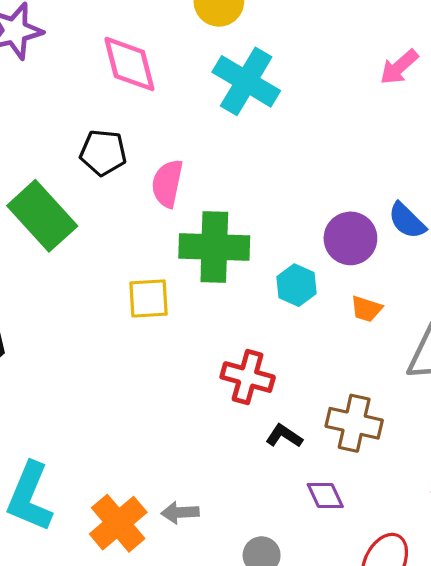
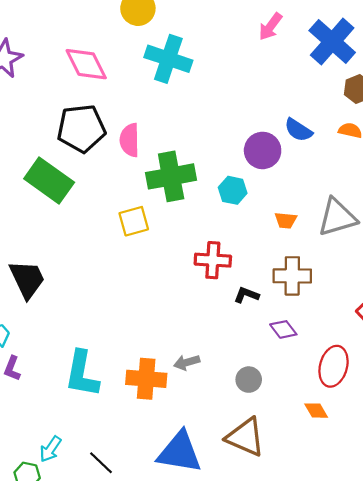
black pentagon: (103, 153) -> (81, 128), size x1.5
orange trapezoid: (366, 309) -> (286, 220), moved
orange cross: (118, 523) -> (146, 379), turned -33

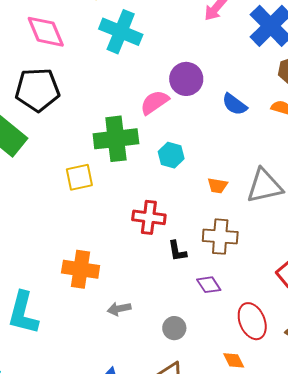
pink semicircle: (130, 140) -> (155, 102), moved, turned 52
purple circle: (263, 150) -> (186, 79), moved
black L-shape: (246, 295) -> (177, 251), turned -125
red ellipse: (334, 366) -> (252, 321), turned -42
orange cross: (146, 379) -> (81, 269), moved

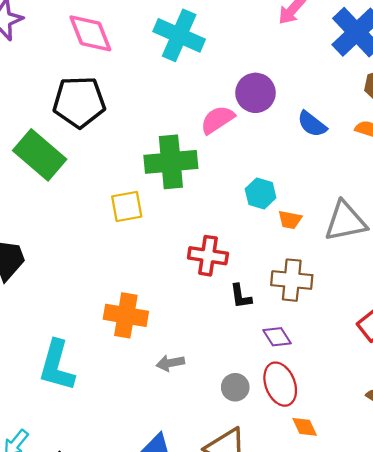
cyan hexagon: (171, 155) -> (261, 193), moved
red ellipse: (252, 321) -> (280, 384), moved

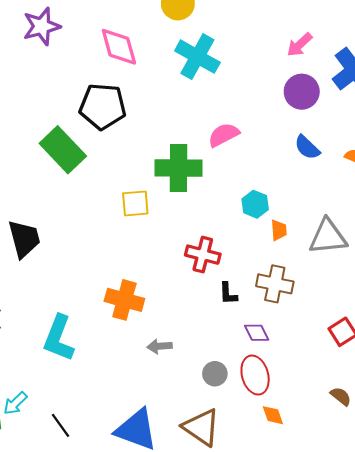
purple circle: (256, 93) -> (302, 92), moved
orange trapezoid: (290, 220) -> (279, 230), turned -110

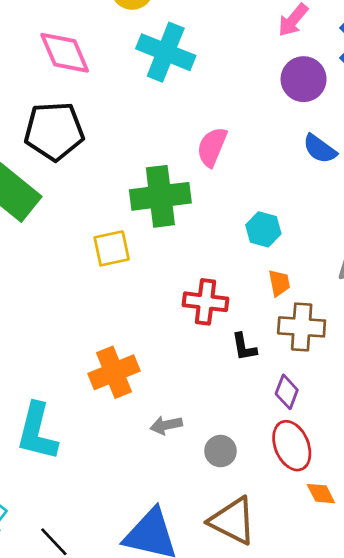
pink semicircle: (224, 135) -> (212, 147), turned -32
orange trapezoid: (279, 230) -> (279, 283), moved
orange cross: (124, 300) -> (114, 372), turned -30
purple diamond: (257, 333) -> (287, 392), turned 55
gray circle: (215, 374) -> (220, 451), moved

